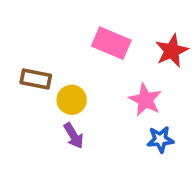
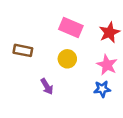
yellow circle: (72, 100) -> (67, 59), moved
pink star: (145, 100) -> (107, 65), moved

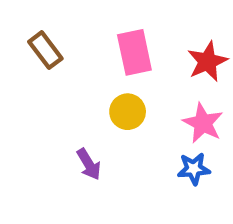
pink rectangle: (71, 28) -> (134, 52), turned 55
brown rectangle: (23, 50) -> (45, 50), moved, turned 42

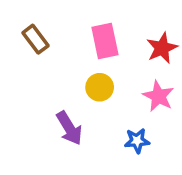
purple arrow: (89, 164) -> (69, 128), size x1.4
blue star: (194, 169) -> (137, 141), moved

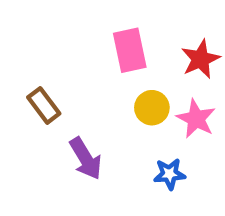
brown rectangle: (36, 39) -> (44, 105), moved
yellow circle: (100, 87) -> (152, 108), moved

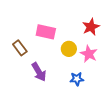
pink rectangle: (130, 50) -> (46, 32), moved, turned -66

